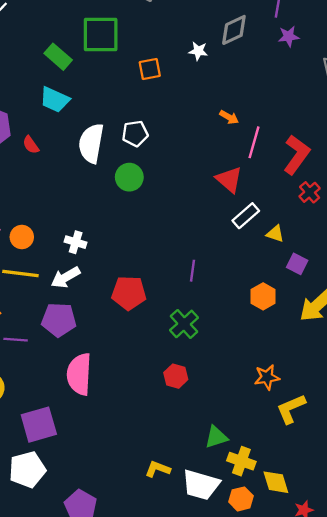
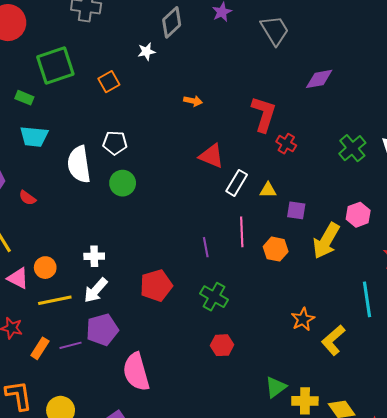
green rectangle: (58, 57) -> (24, 98), size x0.7
white pentagon: (135, 134) -> (115, 143), turned 30
pink line: (254, 142) -> (242, 232), moved
red semicircle: (31, 145) -> (27, 198), moved
purple line: (16, 340) -> (71, 345), moved

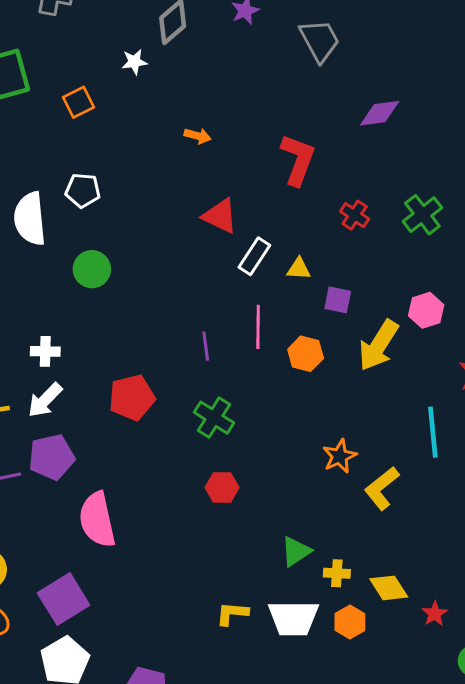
red cross: (286, 144) -> (355, 215), moved
green circle: (123, 183) -> (92, 269), moved
yellow cross: (305, 401) -> (337, 573), size x0.7

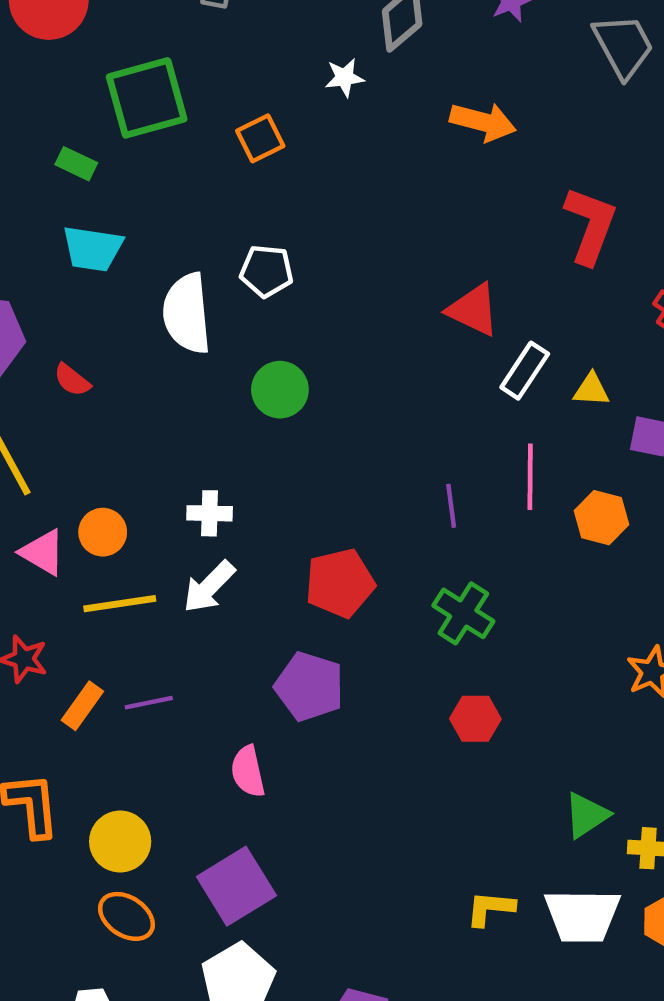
orange arrow: (198, 136) -> (483, 122), moved, size x1.6
purple pentagon: (52, 457) -> (309, 687), moved, turned 30
pink semicircle: (97, 520) -> (248, 771), moved, size x0.6

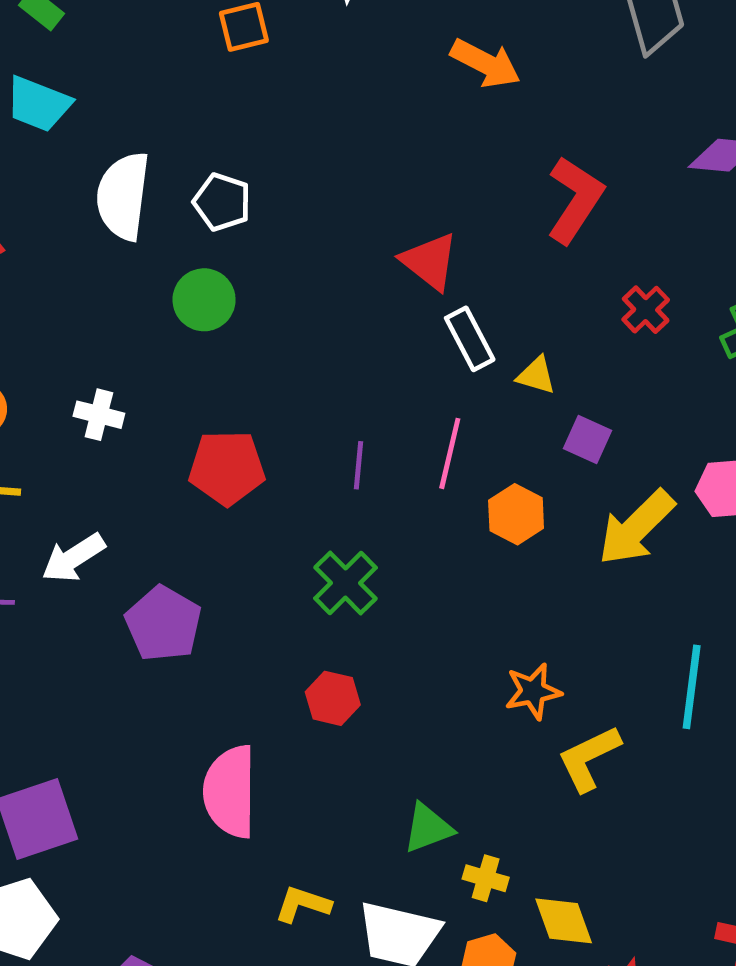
white pentagon: (266, 271) -> (222, 202), moved
white rectangle: (525, 371) -> (470, 339), turned -74
red pentagon: (340, 583) -> (227, 468), moved
white arrow: (209, 587) -> (73, 558), moved
pink semicircle: (248, 771) -> (230, 792), moved, size x1.6

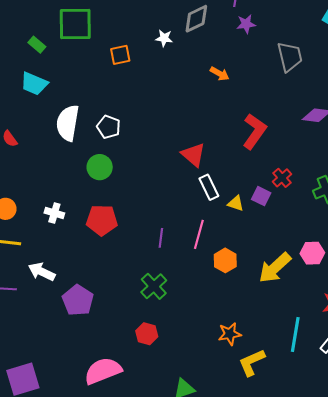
orange arrow: (486, 63) -> (220, 74), size x0.7
purple square: (588, 439) -> (261, 196), moved
red pentagon: (227, 468) -> (102, 220), moved
white arrow: (73, 558) -> (42, 272), turned 56
pink semicircle: (230, 792) -> (103, 371), turned 66

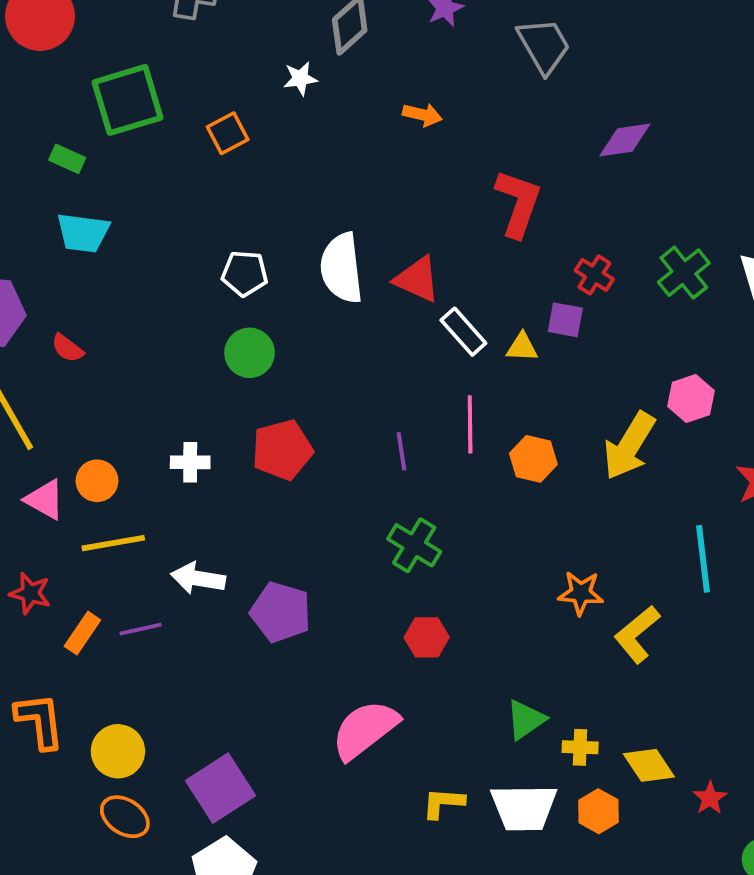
white semicircle: (68, 123) -> (342, 268), moved
orange star: (230, 334) -> (581, 593), turned 30

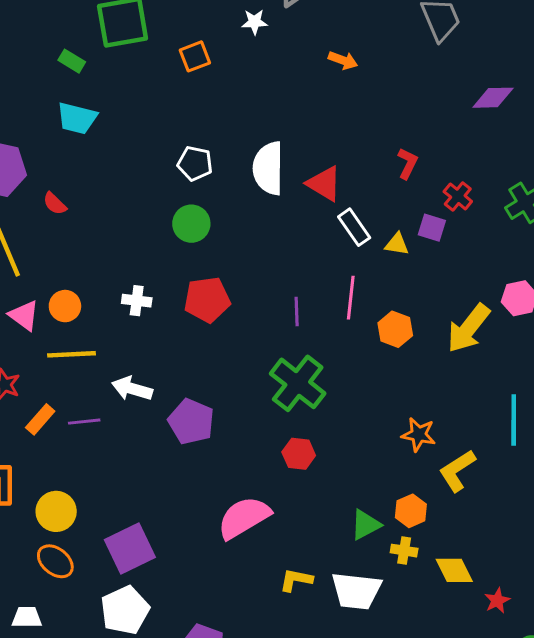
red L-shape: (518, 203) -> (407, 163), moved, size x0.6
green cross: (414, 545) -> (298, 383), size x1.4
orange hexagon: (599, 811) -> (411, 511), moved

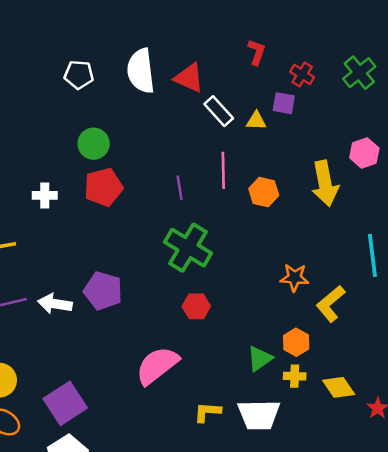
green circle: (191, 224) -> (94, 144), moved
yellow arrow: (468, 328) -> (325, 183), turned -42
white arrow: (132, 389) -> (55, 304), moved

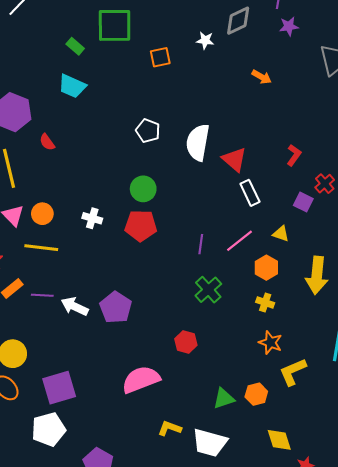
yellow triangle: (256, 121) -> (281, 234), moved
pink line: (223, 170) -> (240, 241), turned 36
green cross: (188, 248) -> (208, 290), moved, size x0.7
yellow cross: (295, 376) -> (265, 303), moved

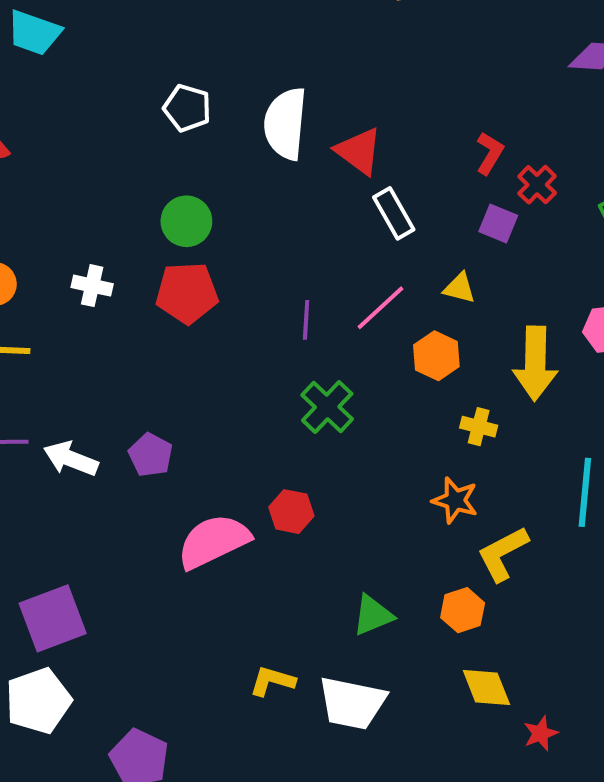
red L-shape: (294, 155) -> (490, 153), moved
yellow cross: (265, 303) -> (479, 427), moved
purple pentagon: (116, 308) -> (151, 455), size x0.7
pink semicircle: (141, 380) -> (214, 541), moved
orange hexagon: (256, 394) -> (463, 610), moved

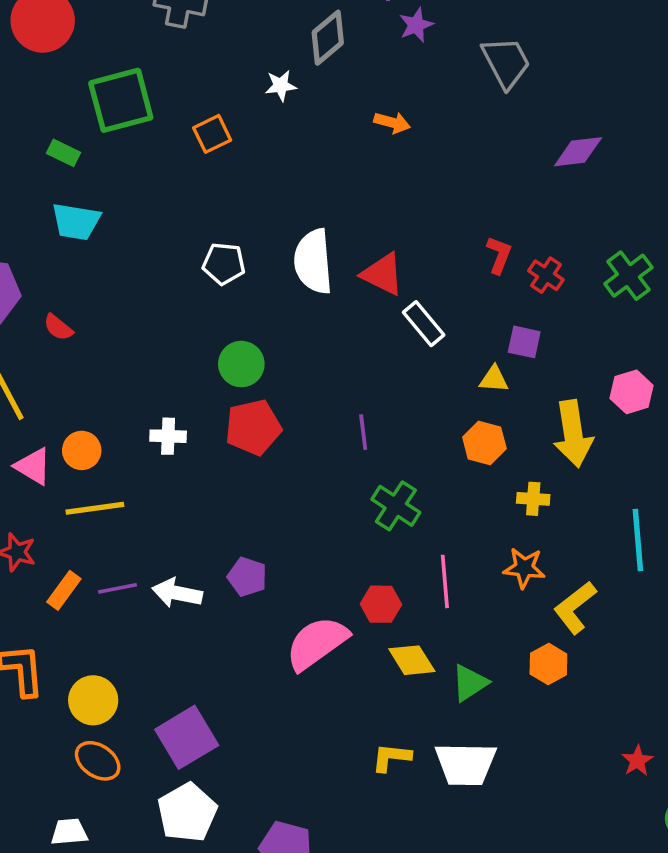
purple square: (498, 223) -> (524, 342), moved
pink line: (381, 308) -> (445, 581), moved, turned -42
yellow diamond: (486, 688) -> (412, 660), moved

